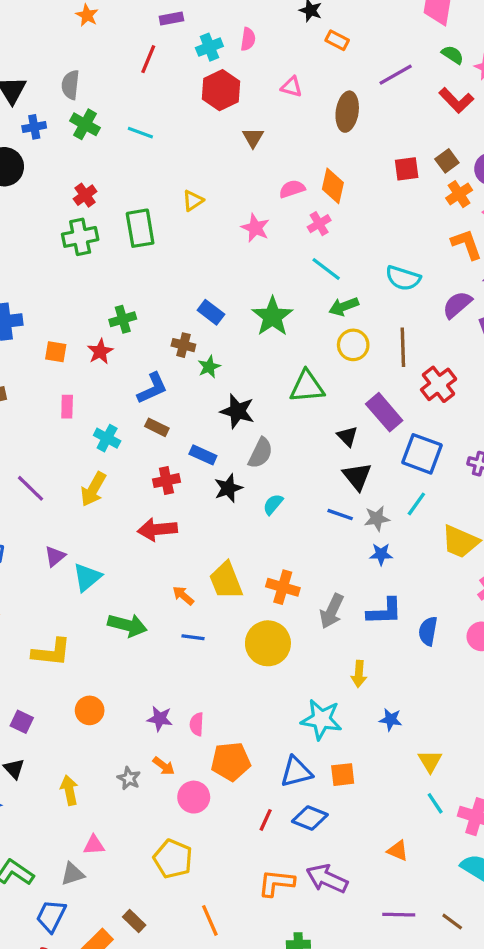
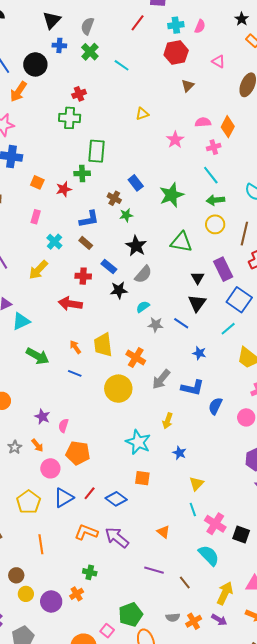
green rectangle: (140, 228) -> (96, 151), moved
gray star: (377, 518) -> (156, 325), moved
blue triangle: (296, 772) -> (64, 498), moved, turned -30

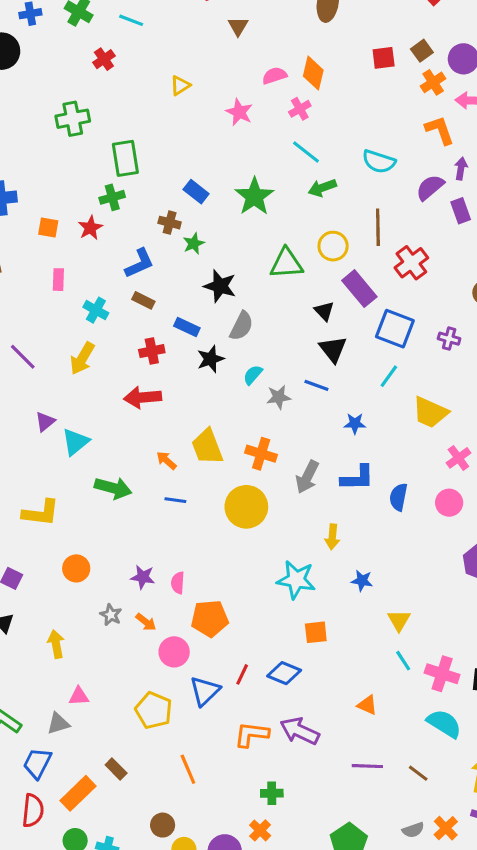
red cross: (79, 94) -> (104, 59), moved
yellow circle: (215, 224) -> (333, 246), moved
gray star: (15, 447) -> (111, 615), moved

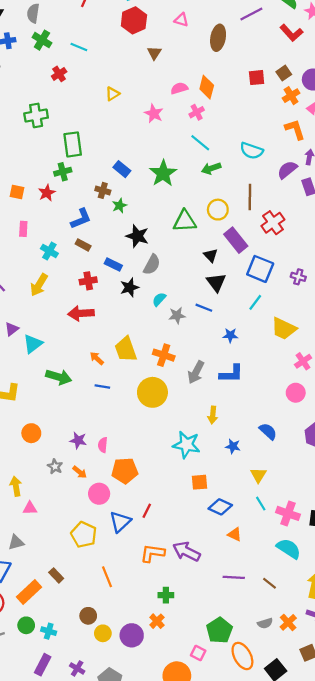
blue semicircle: (398, 497) -> (268, 431), moved, turned 120
blue diamond: (284, 673) -> (220, 507), moved
pink triangle: (79, 696) -> (30, 508), moved

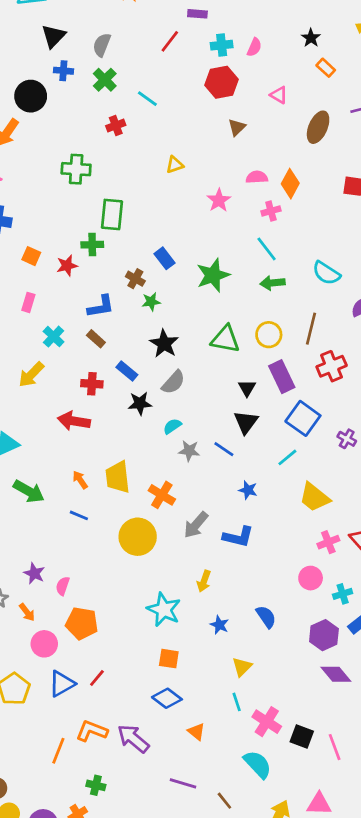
blue diamond: (220, 507) -> (167, 698), moved
orange line: (107, 577) -> (58, 751), moved, turned 30

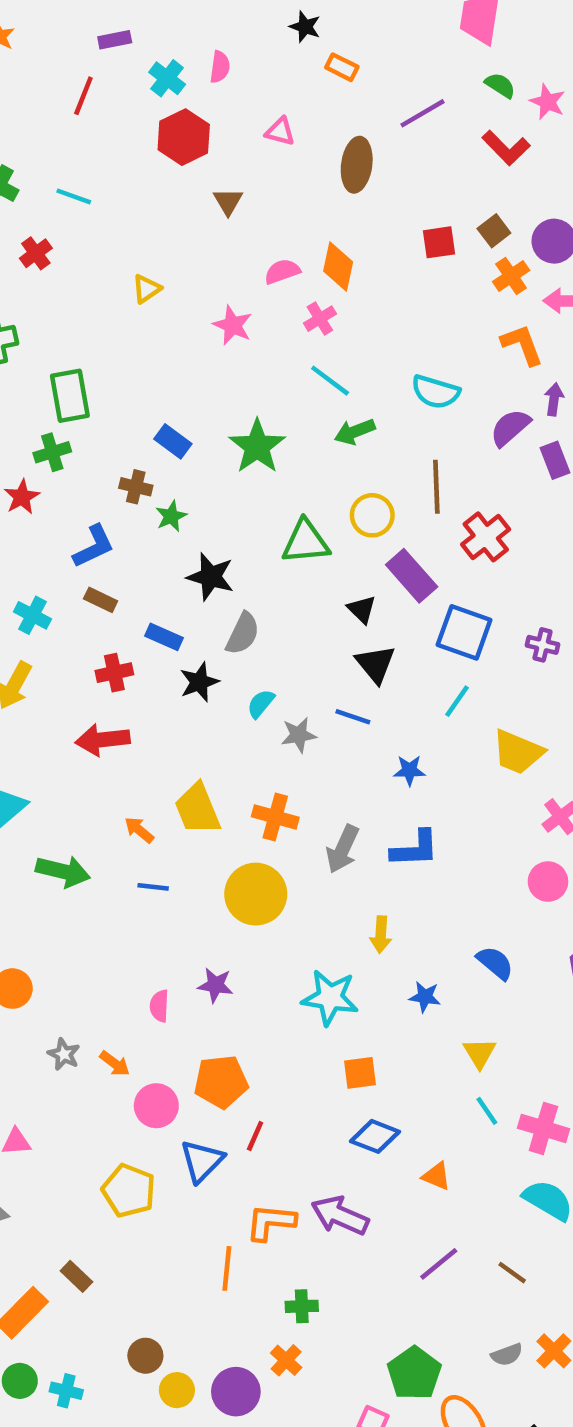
cyan cross: (222, 45) -> (167, 78), turned -30
purple star: (34, 573) -> (215, 985), moved
orange pentagon: (82, 623) -> (221, 1082), moved
purple line: (183, 783) -> (439, 1264), turned -40

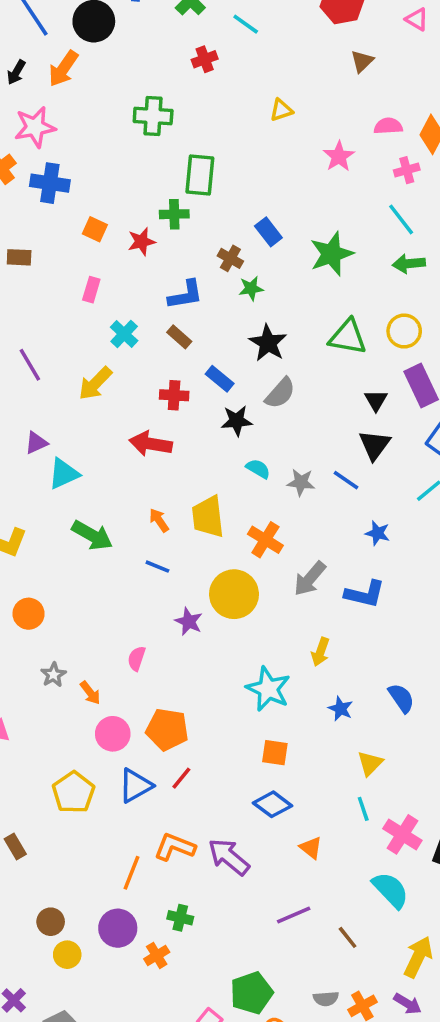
cyan semicircle: (261, 704) -> (258, 469), moved, turned 65
purple star: (215, 985) -> (189, 621), moved
purple circle: (236, 1392) -> (118, 928), moved

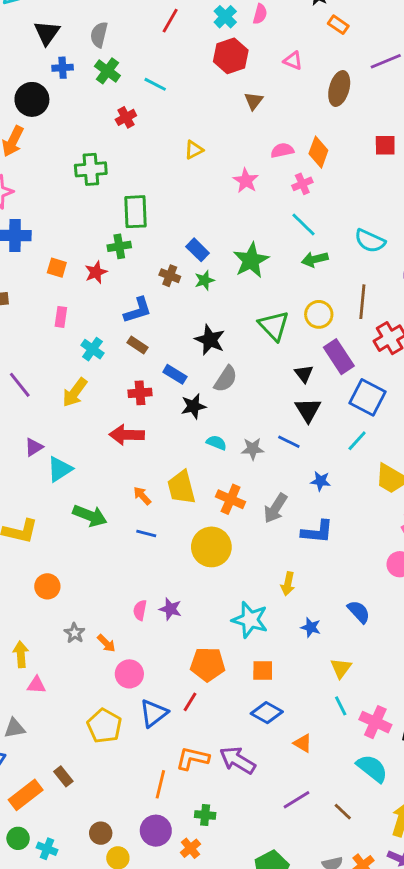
green star: (251, 288) -> (205, 280), moved
green triangle: (348, 337) -> (274, 326), turned 44
gray arrow: (310, 579) -> (275, 508), moved
purple star: (189, 621) -> (170, 609), moved
orange pentagon: (167, 729) -> (208, 664), moved

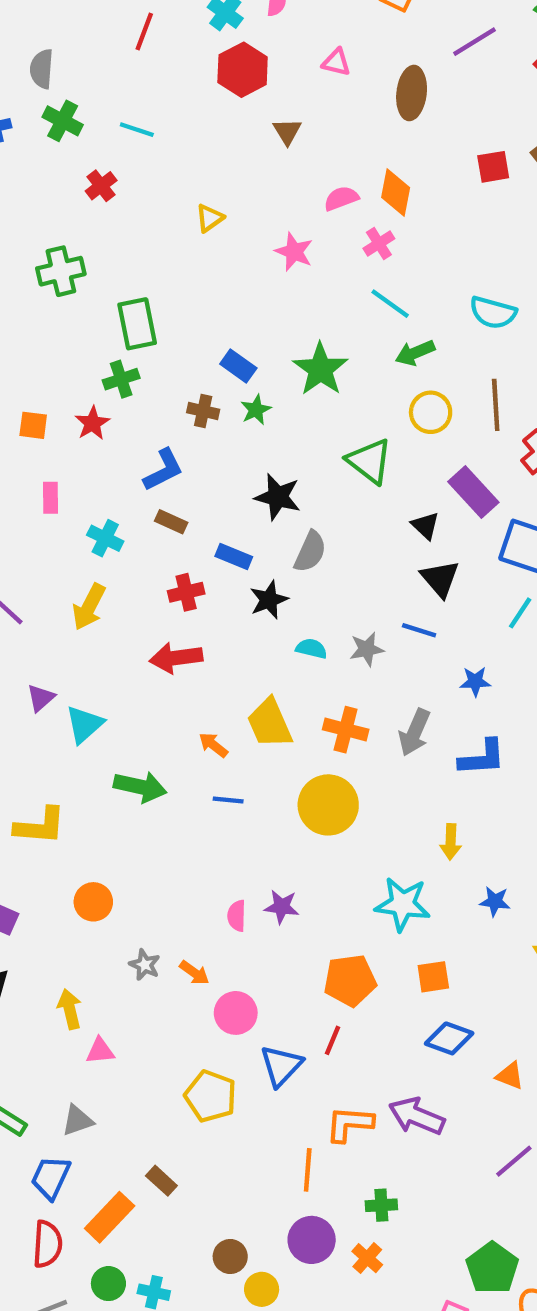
yellow circle: (319, 314) -> (431, 412), moved

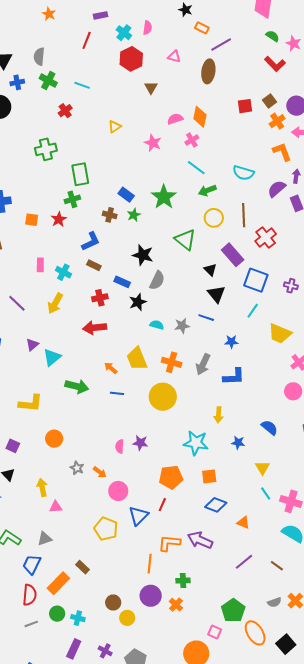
purple line: (475, 42) -> (221, 45), moved
pink rectangle: (51, 498) -> (40, 265), moved

